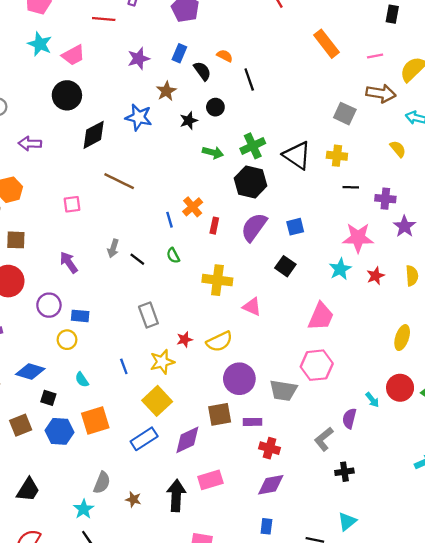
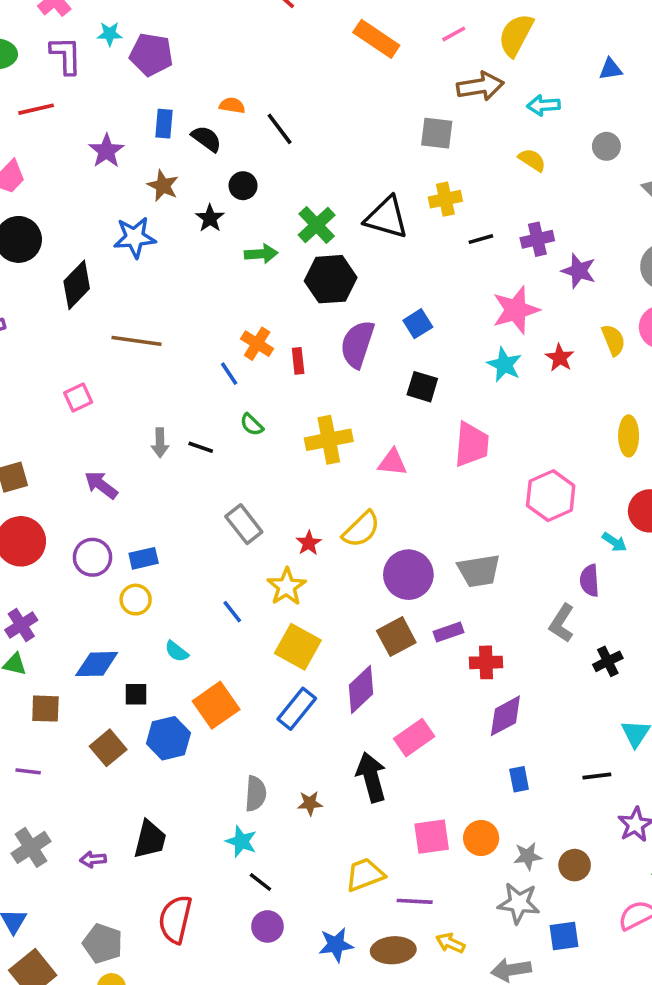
pink trapezoid: (321, 316) -> (472, 444), moved
pink hexagon: (317, 365) -> (551, 496), moved

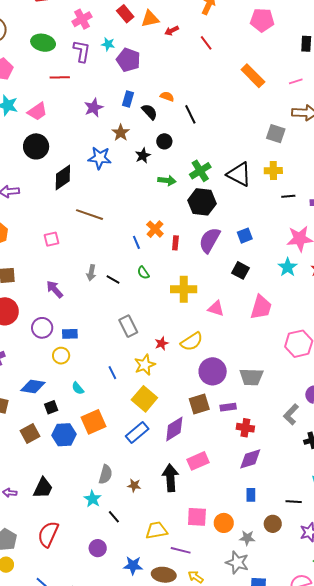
black square: (136, 694) -> (51, 407), turned -32
brown circle: (575, 865) -> (273, 524), moved
black line: (260, 882) -> (114, 517), moved

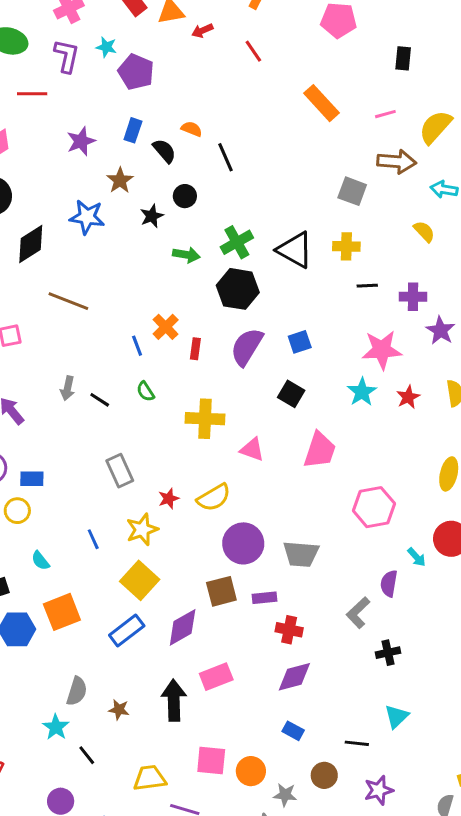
blue rectangle: (251, 495) -> (293, 731), turned -64

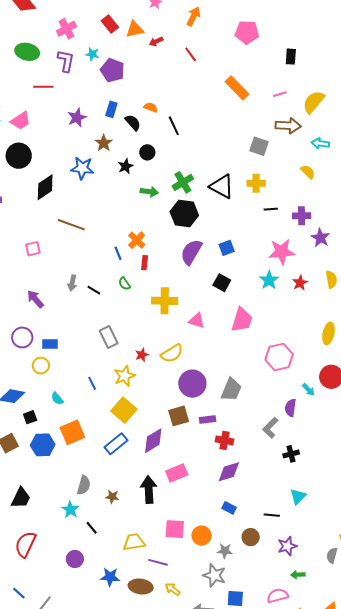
red rectangle: (195, 349) -> (145, 263), moved
gray trapezoid: (301, 554) -> (231, 390), turned -70

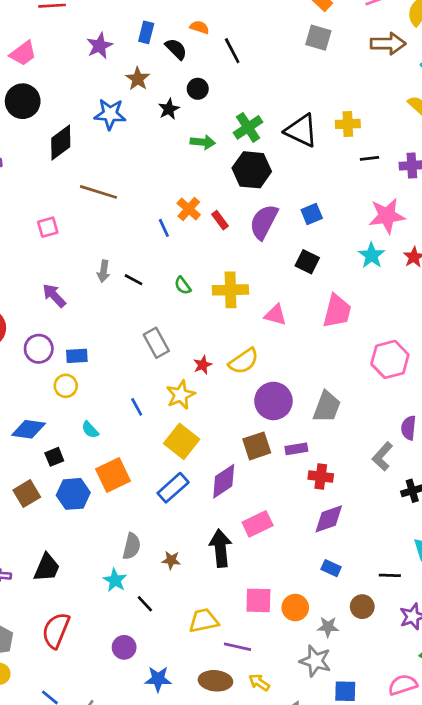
gray square: (259, 146) -> (318, 38), moved
red rectangle: (145, 263) -> (220, 220), moved, turned -40
green semicircle: (124, 284) -> (183, 286), moved
blue star: (110, 577) -> (158, 679), moved

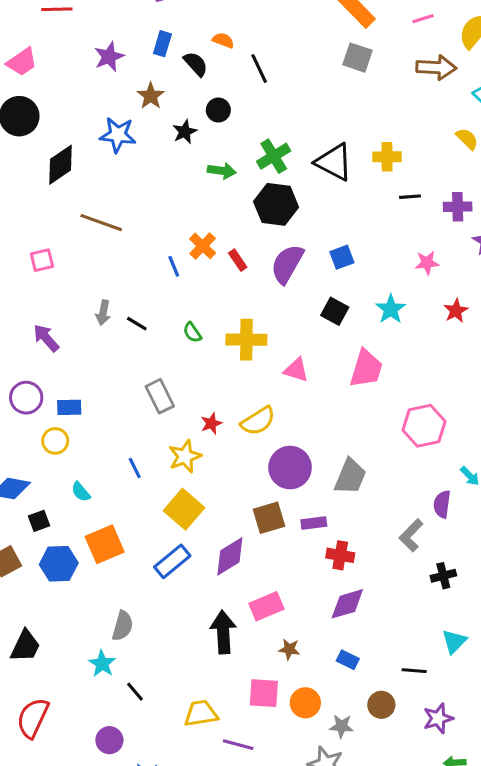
pink star: (387, 216) -> (427, 263), size x0.6
cyan star: (372, 255) -> (391, 309), moved
brown star: (171, 560) -> (289, 649), moved

